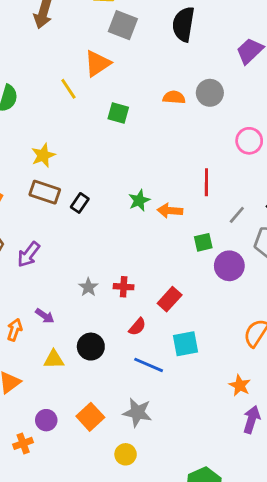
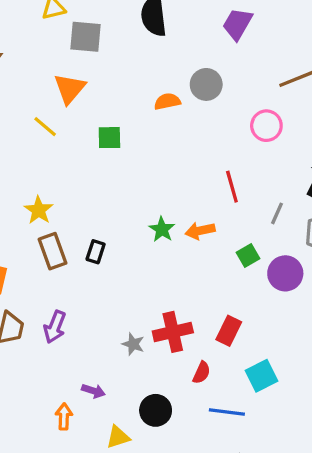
brown rectangle: (45, 192) -> (53, 251), turned 68
red cross: (124, 287) -> (173, 332), size x1.6

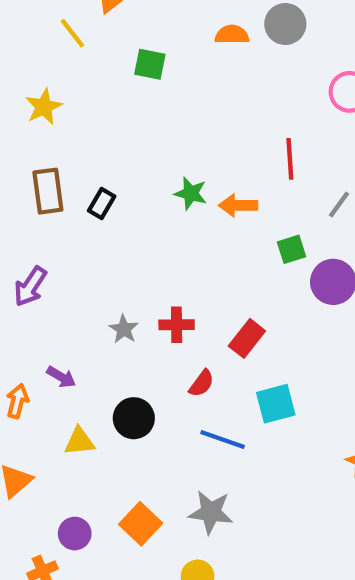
yellow star: (39, 210) -> (44, 107), moved
green star: (162, 229) -> (191, 193), turned -30
red cross: (173, 332) -> (177, 325), size x0.7

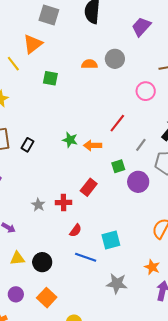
red line: (290, 159) -> (117, 123), turned 42
red rectangle: (247, 338) -> (89, 187), moved
black circle: (134, 418) -> (42, 262), moved
gray star: (211, 512) -> (117, 284), moved
purple circle: (75, 534) -> (16, 294), moved

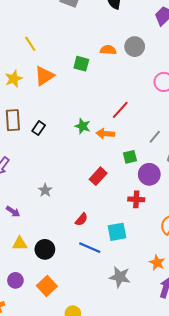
orange triangle: (33, 44) -> (44, 76), moved
green square: (50, 78) -> (81, 64), moved
red line: (117, 123) -> (120, 110), moved
red cross: (64, 203) -> (136, 199), moved

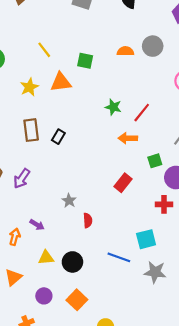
green square: (81, 64) -> (85, 61), moved
orange triangle: (44, 76) -> (61, 82), turned 30
green star: (83, 126) -> (113, 107), moved
red semicircle: (81, 219) -> (88, 220), moved, turned -40
gray star: (120, 277) -> (155, 272), moved

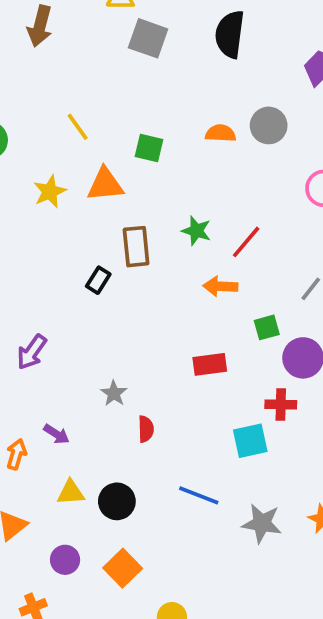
brown rectangle: (31, 130) -> (136, 247), moved
red rectangle: (123, 183) -> (210, 364), turned 42
cyan square: (146, 239) -> (250, 441), moved

